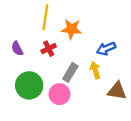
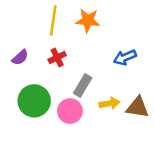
orange star: (71, 29) -> (88, 20), moved
purple semicircle: (17, 49) -> (20, 57), turned -104
yellow arrow: (95, 70) -> (109, 103), moved, turned 98

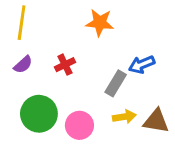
yellow line: (53, 20) -> (22, 23), moved
gray rectangle: (83, 86) -> (116, 83), moved

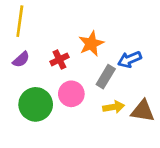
orange star: (100, 23) -> (91, 44), moved, turned -30
pink circle: (79, 125) -> (71, 94), moved

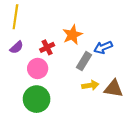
pink circle: (71, 94) -> (38, 68), moved
green circle: (36, 104) -> (37, 99), moved

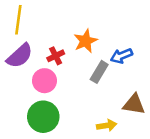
purple semicircle: (17, 47) -> (20, 56), size x1.6
yellow arrow: (90, 85) -> (107, 125), moved

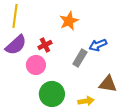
orange star: (85, 41) -> (69, 21), moved
green circle: (43, 117) -> (52, 94), moved

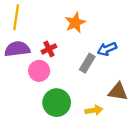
purple semicircle: (16, 45) -> (17, 49), turned -145

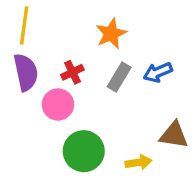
purple semicircle: (17, 49) -> (26, 72), turned 85
gray rectangle: (87, 63) -> (119, 77), moved

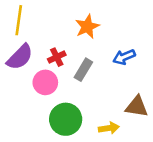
purple semicircle: (26, 72) -> (20, 57), turned 56
gray rectangle: (119, 77) -> (83, 70), moved

